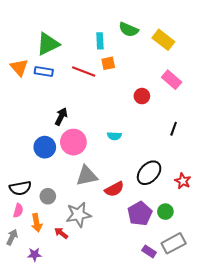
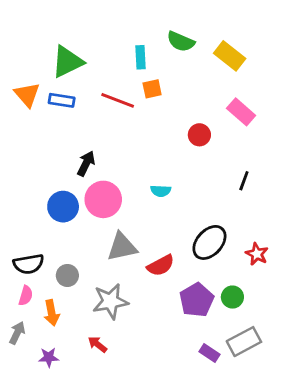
red arrow: (61, 233) -> (97, 344), moved

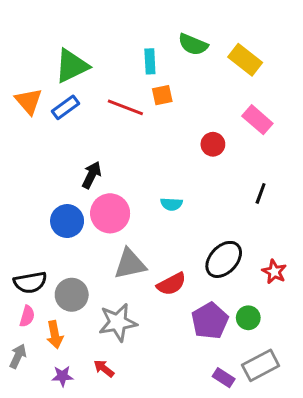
blue rectangle: (62, 100) -> (66, 107), turned -45
gray circle: (67, 275) -> (72, 295), size x1.4
purple star: (49, 357) -> (62, 376), moved

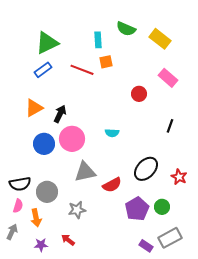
orange triangle: (29, 101) -> (34, 108), moved, turned 42
gray star: (118, 322) -> (77, 210), size x0.7

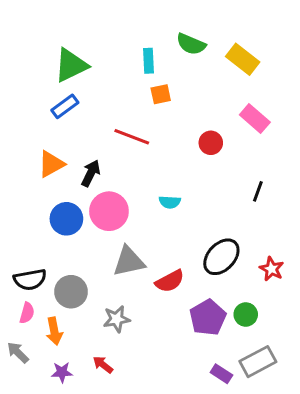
red line: (82, 70) -> (132, 137), moved
gray arrow: (12, 232) -> (18, 352), turned -70

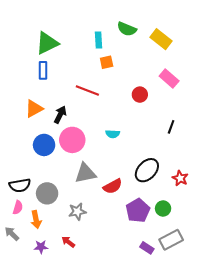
blue rectangle: (65, 106) -> (43, 70), turned -54

